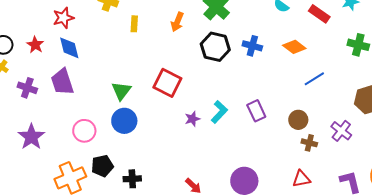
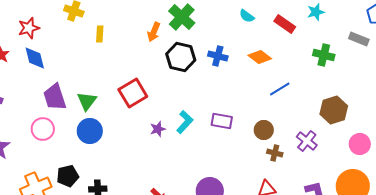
orange arrow: (177, 22) -> (154, 32), moved
purple trapezoid: (62, 82) -> (55, 97), moved
red square: (167, 83) -> (133, 93), turned 32
purple rectangle: (256, 111) -> (222, 121), turned -55
pink circle: (84, 131) -> (43, 129), moved

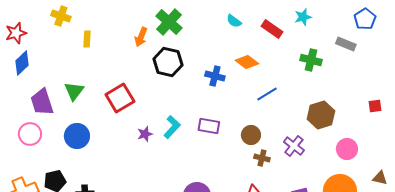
blue cross: (218, 56) -> (215, 76), moved
blue diamond: (35, 58) -> (22, 63), turned 60
green triangle: (87, 101) -> (74, 91), moved

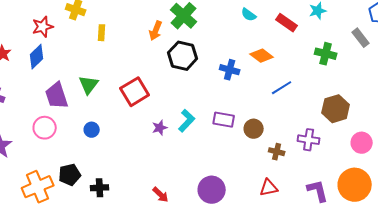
red star: (16, 33) -> (43, 27), moved
gray rectangle: (346, 44) -> (361, 38), turned 30
brown circle: (251, 135) -> (254, 129), moved
blue circle: (77, 136) -> (92, 130), size x0.6
purple cross: (294, 146) -> (309, 140), turned -30

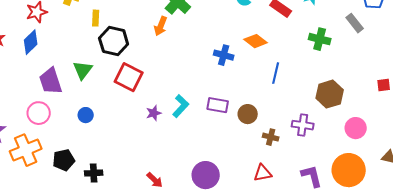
orange arrow: (156, 31) -> (161, 26), moved
black hexagon: (183, 56) -> (114, 41), moved
blue line: (282, 88) -> (276, 73), turned -45
red square: (135, 92) -> (129, 77), turned -32
orange cross: (38, 187) -> (26, 150), moved

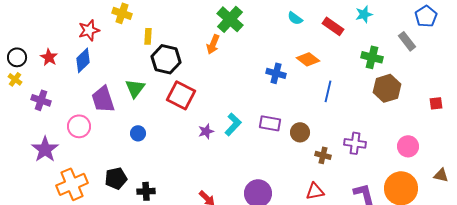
brown hexagon: (330, 94) -> (387, 88), moved
pink circle: (39, 113) -> (79, 126), moved
orange cross: (26, 150) -> (72, 184), moved

